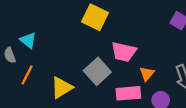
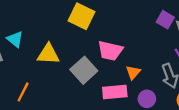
orange line: (27, 75) -> (23, 92), moved
yellow triangle: (62, 88) -> (48, 54), moved, turned 35

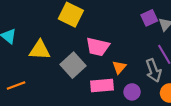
purple square: (165, 20) -> (149, 18), turned 35
orange line: (23, 92) -> (16, 86), turned 42

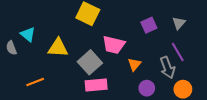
purple square: (149, 18) -> (149, 25), moved
pink rectangle: (102, 86) -> (96, 85), moved

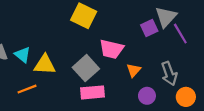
gray triangle: (179, 23) -> (166, 17), moved, size x1.5
cyan triangle: (28, 34) -> (23, 55), moved
yellow triangle: (58, 48) -> (45, 65), moved
purple line: (178, 52) -> (180, 34), moved

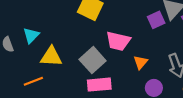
cyan triangle: (23, 55) -> (31, 35), moved, turned 35

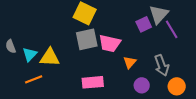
cyan triangle: (31, 35) -> (30, 54), moved
gray square: (93, 60) -> (87, 39), moved, turned 30

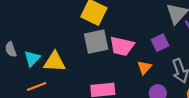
purple square: (144, 24) -> (160, 43), moved

